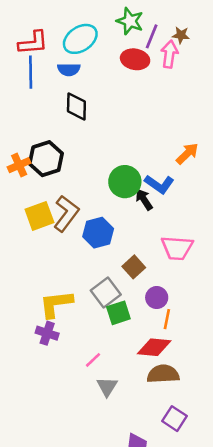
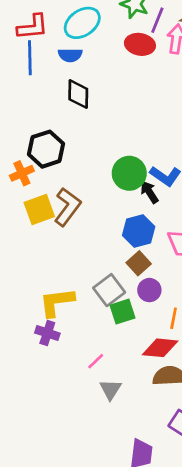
orange cross: (19, 165) -> (22, 173), moved
blue hexagon: (98, 233) -> (139, 231), moved
purple circle: (157, 298) -> (149, 290), moved

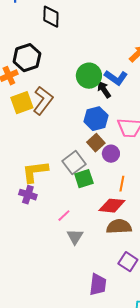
purple circle: (149, 290) -> (111, 154), moved

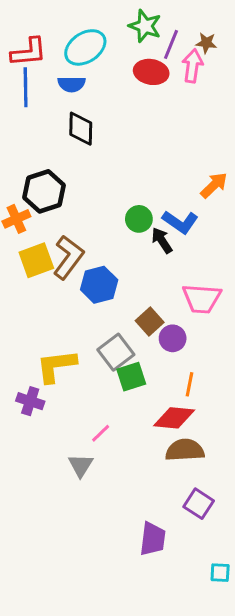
green circle: (89, 76) -> (139, 219), size x0.7
blue hexagon: (96, 119) -> (99, 285), moved
purple cross: (28, 195) -> (30, 401), moved
gray triangle: (75, 237) -> (81, 465), moved

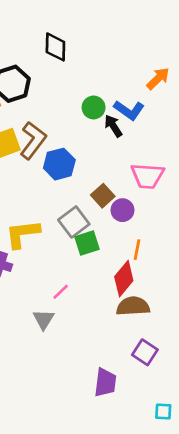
black diamond: (81, 129) -> (55, 47), moved
red diamond: (174, 418) -> (124, 279), turned -56

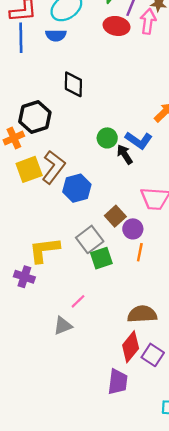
orange line: (137, 250) -> (140, 252), moved
red diamond: (124, 279) -> (131, 347), moved
gray triangle: (44, 319) -> (63, 326), turned 36

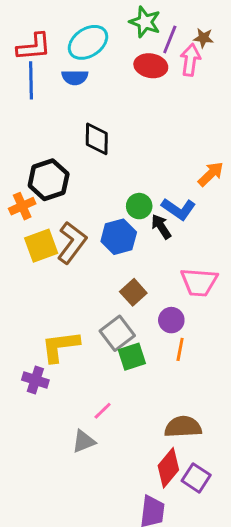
blue hexagon: (77, 188) -> (119, 237), moved
brown square: (115, 216) -> (133, 292), moved

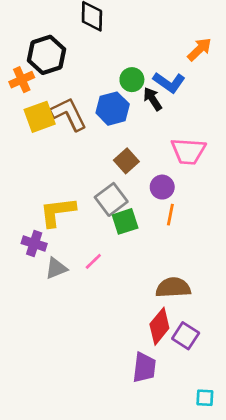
brown L-shape: (72, 243) -> (69, 114), turned -63
pink line: (103, 411) -> (93, 261), moved
gray triangle: (84, 441) -> (56, 268), moved

